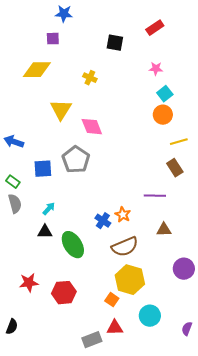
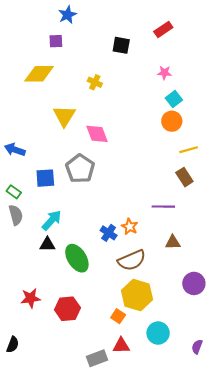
blue star: (64, 14) -> (67, 15), turned -30
cyan arrow: (49, 209) -> (52, 220), size x1.5

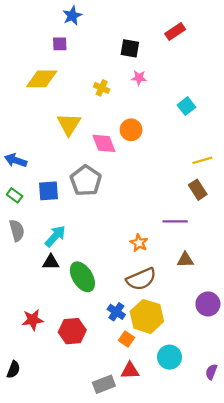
pink star: (164, 73) -> (139, 78), moved
orange circle: (172, 121) -> (131, 130), moved
green rectangle: (14, 192) -> (15, 195), moved
blue cross: (109, 233) -> (116, 312), moved

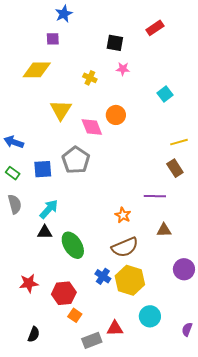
orange square: (127, 339) -> (75, 315), moved
black semicircle: (13, 370) -> (34, 334), moved

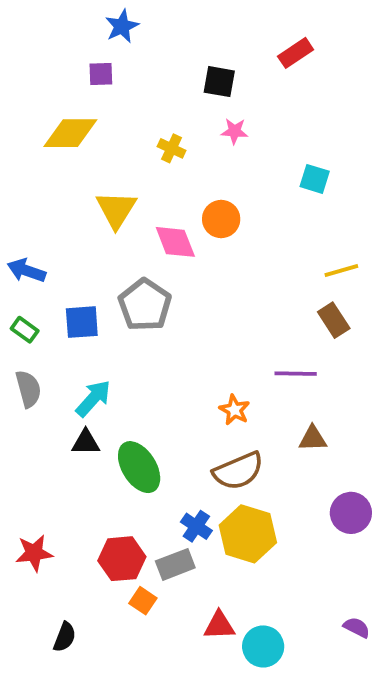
cyan square: (165, 94) -> (315, 179), turned -35
red star: (29, 283) -> (34, 553), moved
cyan circle: (150, 316) -> (263, 646), moved
purple semicircle: (187, 329) -> (357, 627), turned 96
gray rectangle: (92, 340) -> (175, 564), moved

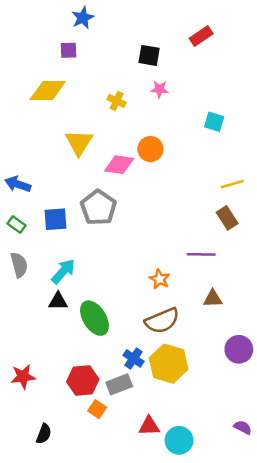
pink diamond: (175, 242) -> (119, 165), turned -60

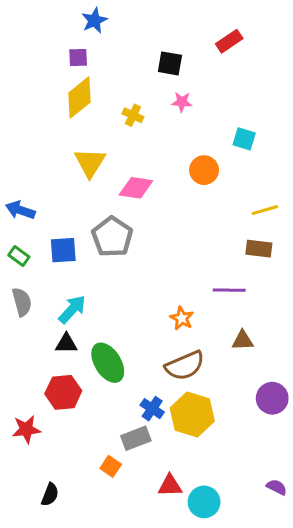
yellow diamond: (48, 91) -> (80, 97), moved, turned -39
orange circle: (150, 149) -> (204, 170), moved
brown rectangle: (227, 218) -> (259, 249), turned -50
red hexagon: (83, 381) -> (63, 392), moved

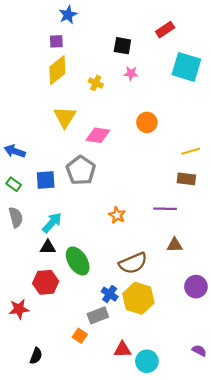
cyan square: (244, 139) -> (186, 67), moved, size x1.8
orange star: (182, 318) -> (117, 215), moved

